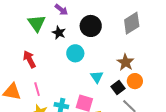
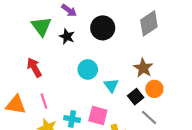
cyan circle: (75, 53) -> (88, 69), moved

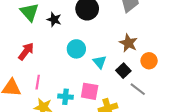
red arrow: (34, 68) -> (26, 51), turned 72
orange circle: (154, 89) -> (149, 61), moved
pink line: (44, 101) -> (38, 82), turned 32

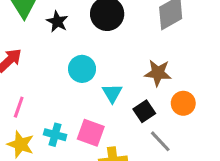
brown star: (128, 43) -> (158, 73), turned -30

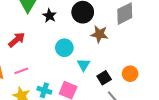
brown star: (158, 73) -> (99, 34), moved
pink line: (19, 107) -> (21, 71), turned 48

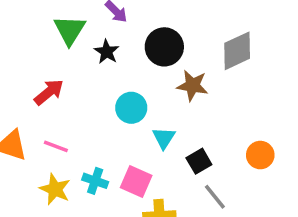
pink line: (21, 71) -> (56, 146), turned 40
orange circle: (130, 74) -> (260, 155), moved

